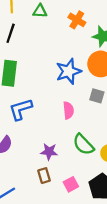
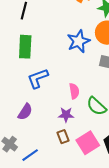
pink semicircle: (68, 110) -> (74, 91), moved
pink square: (71, 184) -> (88, 143), size x1.6

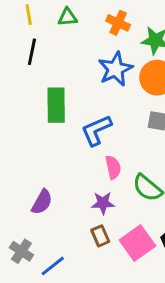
blue star: (79, 41) -> (115, 69), moved
green rectangle: (25, 47) -> (56, 105), moved
blue L-shape: (38, 78) -> (96, 130), moved

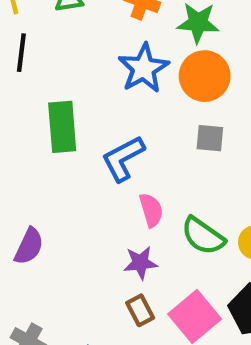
purple semicircle: (42, 202) -> (29, 246), moved

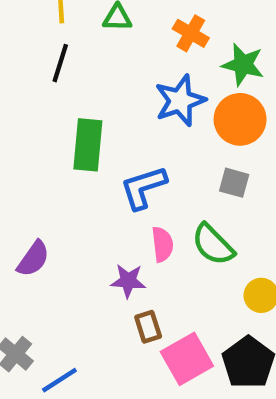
green semicircle: (203, 236) -> (213, 245), moved
purple star: (140, 263) -> (128, 281), moved
brown rectangle: (140, 310) -> (148, 327), moved

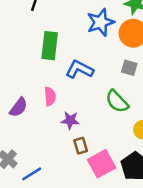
blue L-shape: (143, 188) -> (80, 69), turned 44
pink semicircle: (162, 244) -> (50, 96), moved

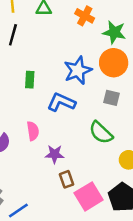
blue star: (101, 22) -> (78, 70), moved
green rectangle: (50, 46) -> (30, 80), size x0.6

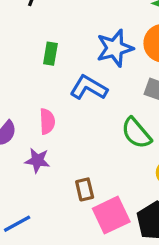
purple star: (55, 154) -> (37, 160), moved

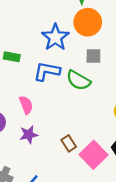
green rectangle: (50, 54) -> (12, 57), turned -70
green semicircle: (136, 133) -> (78, 80), moved

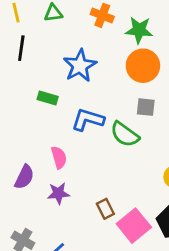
blue star: (55, 37) -> (80, 66), moved

